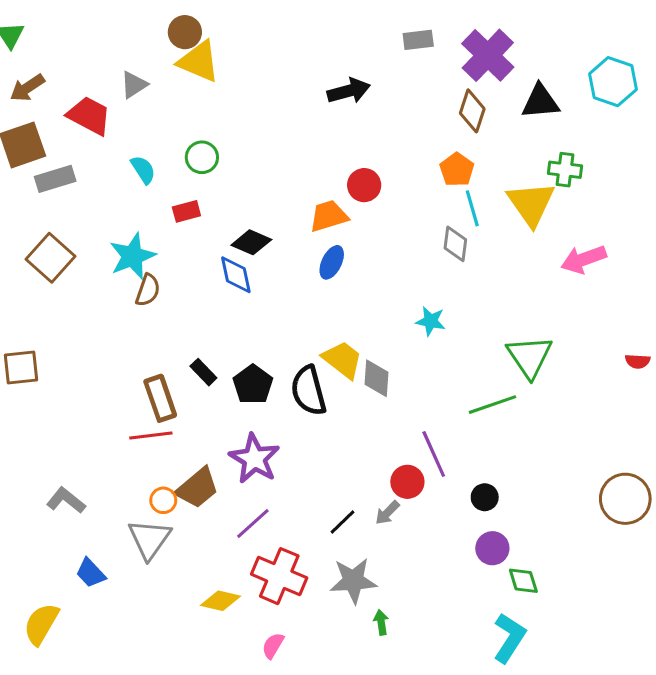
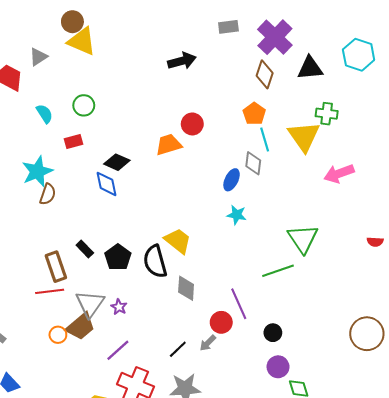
blue ellipse: (332, 262) -> (232, 180), moved
gray diamond: (377, 378) -> (186, 288), moved
purple star: (254, 459) -> (119, 307), size x0.5
gray triangle: (149, 539) -> (90, 304), moved

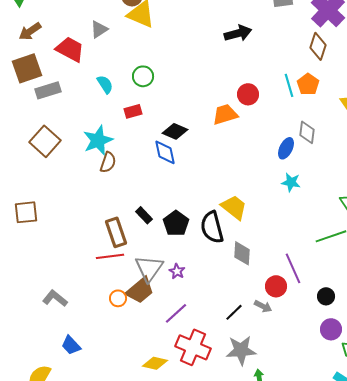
cyan line: (265, 139) -> (289, 85), moved
gray arrow: (208, 343) -> (263, 306), turned -108

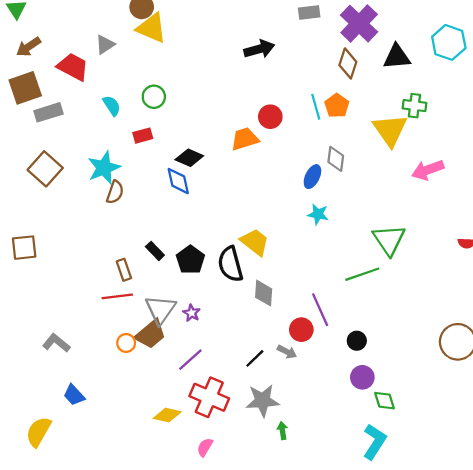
brown rectangle: (116, 232) -> (124, 270), size x0.7

